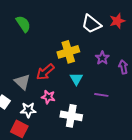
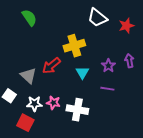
red star: (117, 21) -> (126, 26), moved
purple star: (102, 58) -> (108, 66), moved
pink star: (48, 97) -> (53, 103), moved

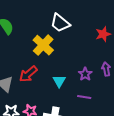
white trapezoid: (97, 18) -> (60, 23), moved
yellow cross: (74, 46) -> (43, 45), moved, turned -30

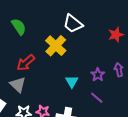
red arrow: (28, 74) -> (26, 63), moved
purple line: (84, 97) -> (97, 98), turned 32

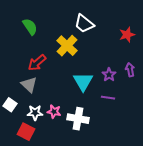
cyan triangle: (72, 82) -> (83, 82), size x1.5
purple line: (97, 98) -> (108, 98), turned -32

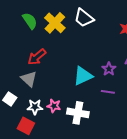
yellow cross: (67, 46) -> (55, 23), moved
cyan triangle: (83, 82) -> (83, 76), turned 35

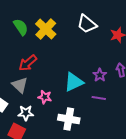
white trapezoid: (84, 18) -> (87, 24), moved
pink star: (54, 106) -> (45, 97), moved

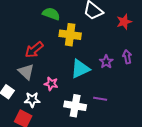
green semicircle: (21, 27) -> (51, 14), moved, turned -36
yellow cross: (46, 29) -> (70, 35), moved, turned -35
purple line: (99, 98) -> (100, 99), moved

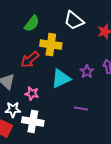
green semicircle: (51, 14) -> (32, 24), turned 108
red arrow: (34, 50) -> (30, 60), moved
white cross: (75, 106) -> (33, 122), moved

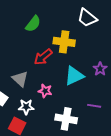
green semicircle: (32, 24) -> (33, 24), moved
white cross: (33, 122) -> (66, 119), moved

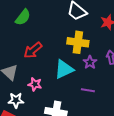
yellow cross: (64, 42) -> (78, 42), moved
purple line: (94, 106) -> (88, 90), moved

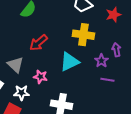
purple star: (90, 62) -> (101, 61), moved
purple line: (88, 90) -> (107, 80), moved

